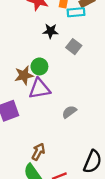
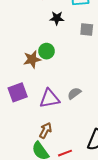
gray square: (74, 47) -> (87, 29), moved, turned -32
purple triangle: (39, 89) -> (50, 98), moved

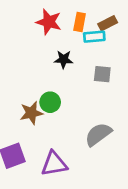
gray semicircle: (74, 93) -> (98, 134), moved, size x1.5

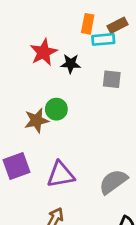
red star: (49, 22) -> (44, 52), moved, turned 30
gray semicircle: (98, 134) -> (113, 182), moved

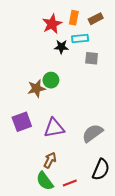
cyan rectangle: (103, 39) -> (80, 38), moved
red star: (44, 52) -> (52, 24), moved

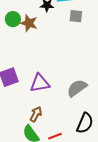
green circle: (51, 80) -> (13, 19), moved
brown star: (36, 88) -> (29, 23), moved, turned 30

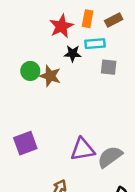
purple triangle: (40, 83) -> (83, 149), moved

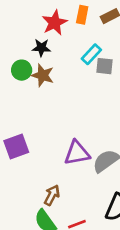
cyan rectangle: (95, 44) -> (91, 54), moved, turned -42
black star: (73, 54) -> (41, 48), moved

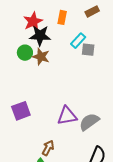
orange rectangle: (82, 15) -> (62, 17), moved
red star: (55, 23) -> (33, 21), moved
black star: (41, 48) -> (40, 36), size x1.5

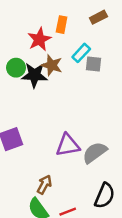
red star: (33, 21) -> (39, 39), moved
black star: (40, 36) -> (34, 75), moved
brown star: (41, 57) -> (52, 65), moved

